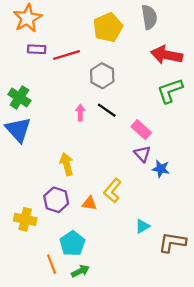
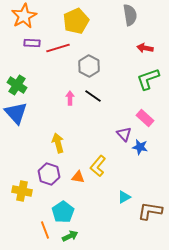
yellow pentagon: (108, 27) -> (76, 21), moved
red arrow: (167, 55) -> (145, 48), size x0.6
pink rectangle: (141, 130) -> (145, 118), moved

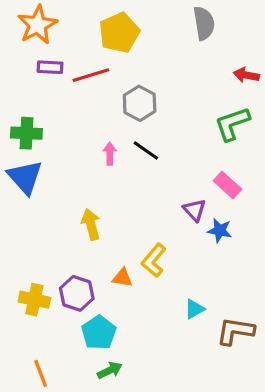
red arrow: (145, 48) -> (246, 75), moved
green cross: (17, 85) -> (26, 133), turned -30
purple hexagon: (49, 174) -> (77, 293), moved
orange line: (45, 230) -> (41, 373), moved

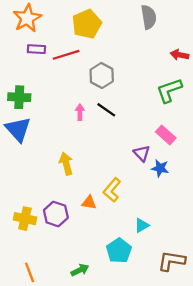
brown L-shape: (235, 331) -> (171, 261), moved
cyan pentagon: (99, 333) -> (119, 251), moved

